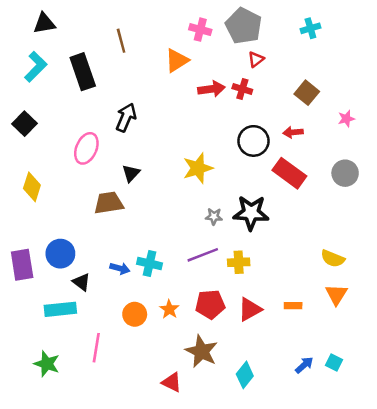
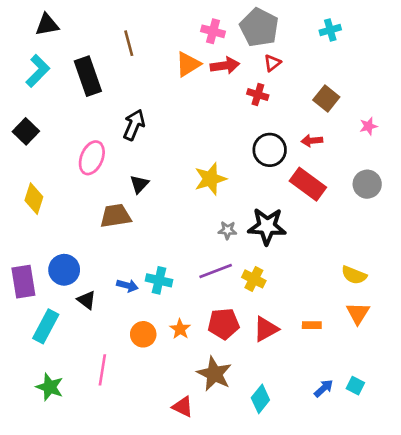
red arrow: (211, 89) -> (225, 66), moved
yellow cross: (239, 262) -> (254, 279), turned 30
cyan rectangle: (60, 309) -> (46, 326), moved, turned -56

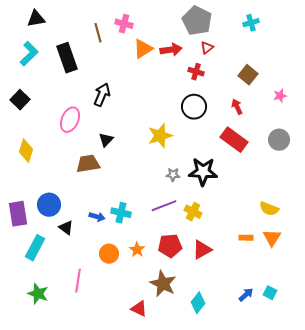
pink cross: (213, 31) -> (124, 24), moved
red arrow: (312, 141) -> (237, 107), turned 70
black circle: (270, 150) -> (194, 107), moved
orange rectangle: (312, 325) -> (246, 238), moved

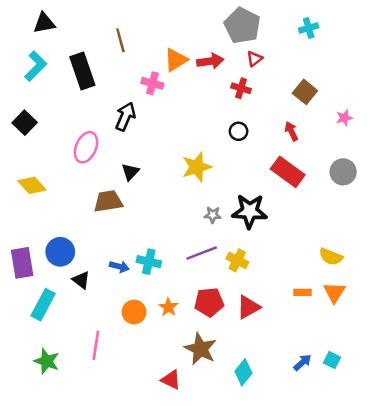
pink cross: (124, 24) -> (152, 83), moved
black circle: (194, 107) -> (239, 131), size x0.6
yellow diamond: (26, 151) -> (32, 185), turned -60

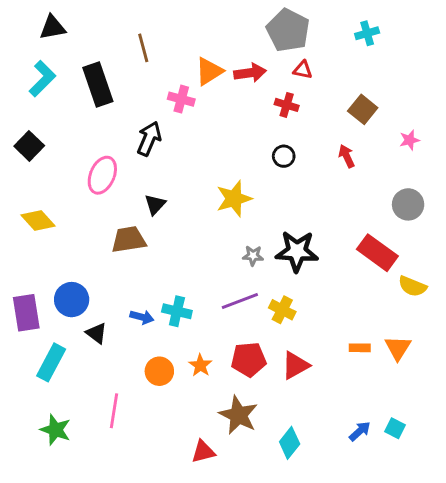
red triangle: (255, 59) -> (303, 70), turned 49
red rectangle: (288, 172) -> (377, 253), moved
yellow semicircle: (331, 257) -> (412, 286), moved
red triangle: (171, 380) -> (203, 452), turned -40

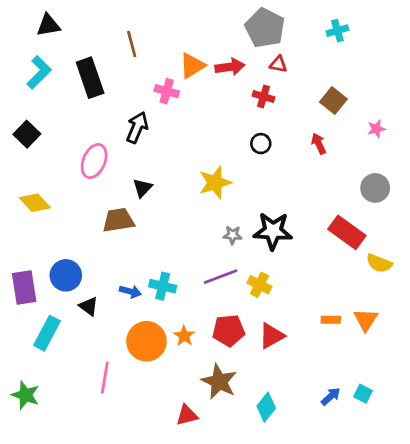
orange circle: (159, 371) -> (147, 341), size x1.5
green star: (55, 430) -> (25, 395), moved

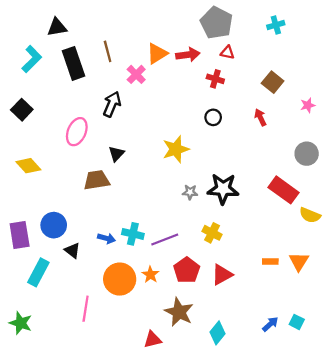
black triangle: (48, 25) -> (57, 27), moved
brown line: (132, 44) -> (108, 51), moved
pink cross: (167, 91) -> (136, 74), turned 30
purple line: (220, 277) -> (165, 239), moved
red pentagon: (229, 330) -> (187, 270), turned -30

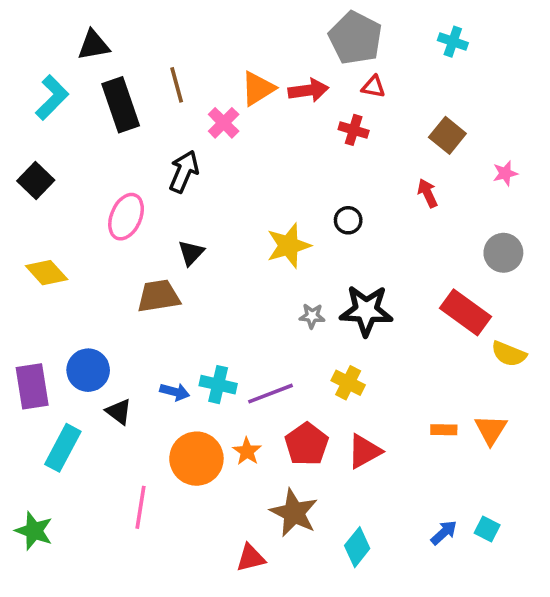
cyan cross: (276, 25) -> (453, 42), turned 35
black circle: (213, 117) -> (348, 220), moved

